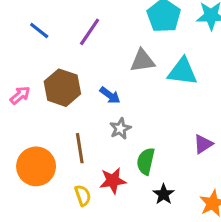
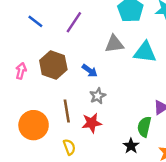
pink arrow: (20, 95) -> (21, 71), turned -35
green semicircle: (146, 161) -> (144, 127), moved
red star: (113, 181) -> (92, 123), moved

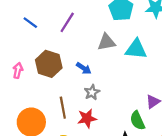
green semicircle: (144, 127) -> (137, 121), turned -36

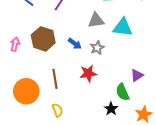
gray star: (92, 92) -> (97, 48), moved
red star: (87, 118) -> (88, 73), moved

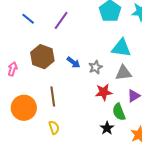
gray triangle: (96, 20) -> (124, 73), moved
pink arrow: (15, 44) -> (12, 69), moved
red star: (88, 73) -> (104, 92), moved

